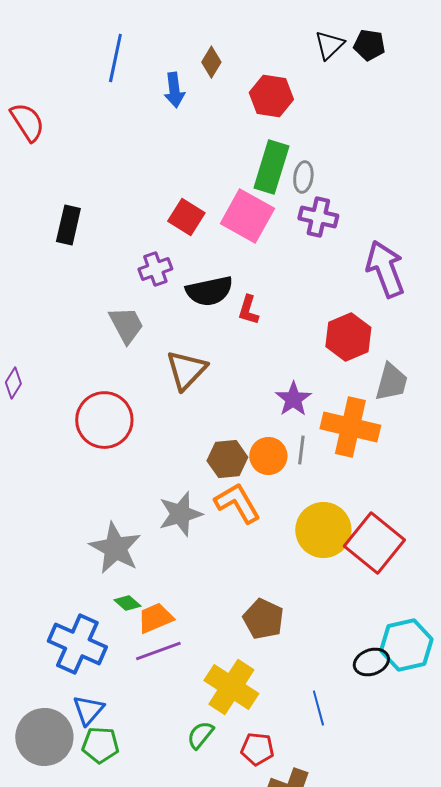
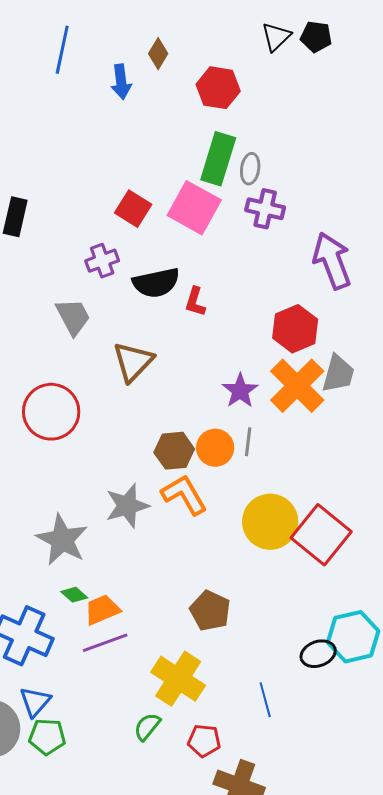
orange cross: (350, 427) -> (297, 386), moved, turned 32

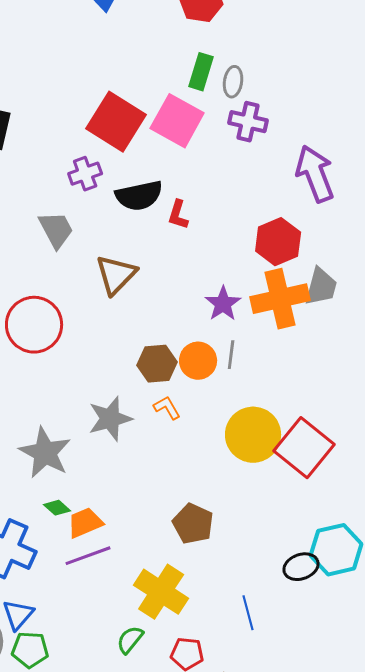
green rectangle: (218, 159) -> (201, 72), size x0.7
red square: (133, 209) -> (116, 122), size x1.6
orange cross: (297, 386) -> (280, 299), turned 32
orange L-shape: (184, 495) -> (167, 408), size x0.6

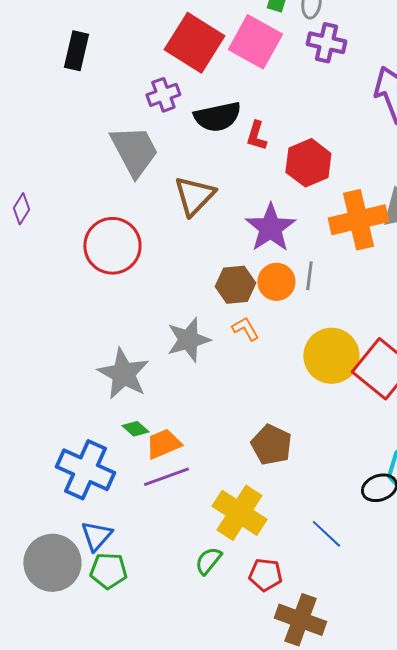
gray trapezoid: (56, 230) -> (134, 151), size x1.4
red hexagon: (278, 242) -> (308, 163), moved
purple star: (223, 304) -> (270, 228), moved, size x1.4
blue line: (248, 613) -> (326, 534), turned -32

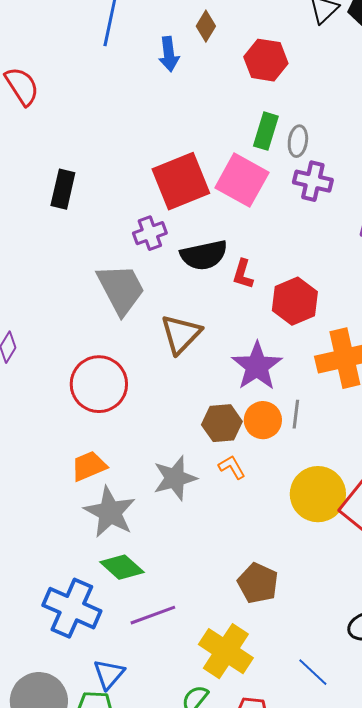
red square: (194, 43) -> (181, 181), turned 36
green diamond: (135, 429) -> (122, 567), size x1.6
orange trapezoid: (163, 444) -> (89, 466), moved
blue triangle: (96, 536) -> (109, 674), moved

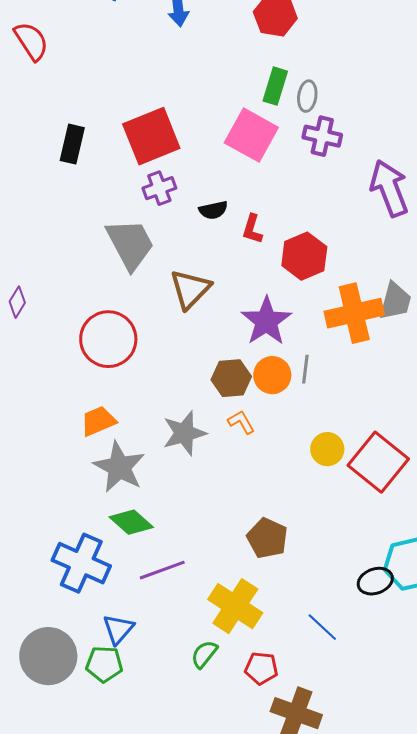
red square: (181, 181) -> (151, 136), moved
black semicircle: (204, 255) -> (213, 210), size x0.6
yellow circle: (318, 494) -> (327, 449), size x0.6

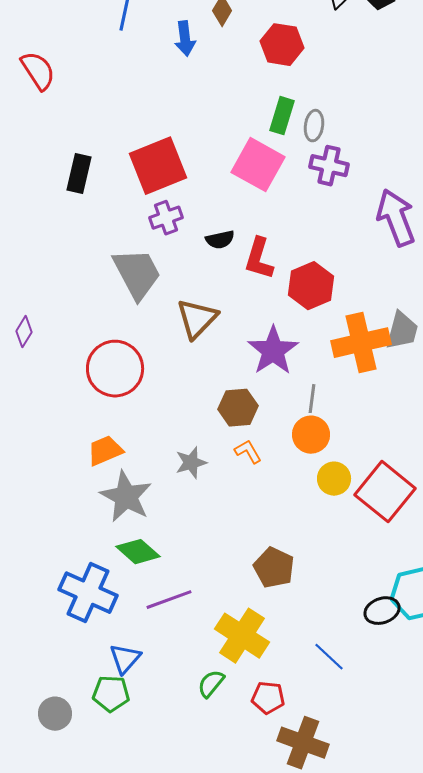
red L-shape: (252, 229) -> (259, 259), size x1.4
orange circle: (272, 375) -> (311, 435), moved
gray star: (184, 433) -> (191, 463), size x0.7
gray circle: (48, 656) -> (55, 714), moved, size x0.6

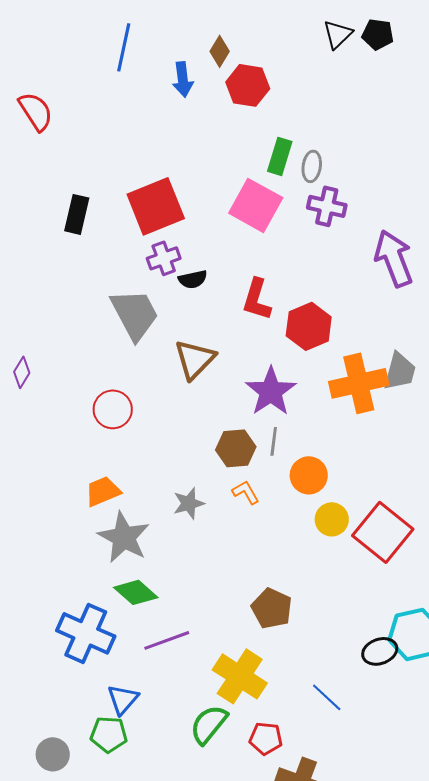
red hexagon: (282, 45) -> (248, 85), moved
black semicircle: (220, 240) -> (193, 279), moved
red circle: (115, 369) -> (113, 409), size x0.7
gray line: (312, 399) -> (274, 441), moved
green semicircle: (211, 684) -> (209, 724), size x1.4

